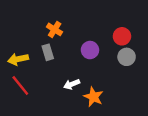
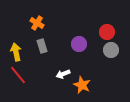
orange cross: (55, 29) -> (37, 23), moved
yellow arrow: (18, 59) -> (16, 52), turned 90

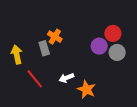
orange cross: (37, 23) -> (55, 37), moved
purple circle: (79, 44) -> (99, 46), moved
red line: (18, 75) -> (35, 79), moved

